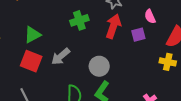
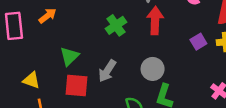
purple square: (138, 35) -> (198, 42), moved

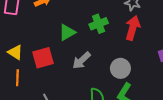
green triangle: (69, 56) -> (67, 32), moved
red square: (77, 85) -> (43, 58), moved, turned -35

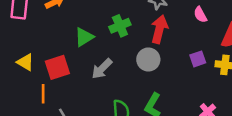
gray circle: (120, 68) -> (148, 60), moved
orange line: (17, 78) -> (43, 94), moved

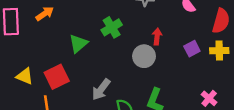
red arrow: (159, 29) -> (157, 37), moved, size x0.6
gray arrow: (102, 69) -> (101, 89), moved

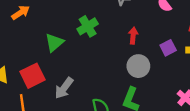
gray circle: (144, 56) -> (138, 66), moved
gray arrow: (101, 89) -> (64, 88), moved

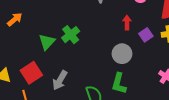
green cross: (88, 26) -> (71, 35), moved
red arrow: (133, 36) -> (127, 23), moved

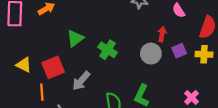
green cross: (71, 35) -> (108, 50), moved, turned -30
gray circle: (122, 54) -> (151, 54), moved

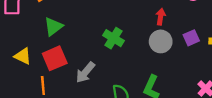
red arrow: (162, 34) -> (161, 17), moved
green triangle: (75, 38) -> (53, 27), moved

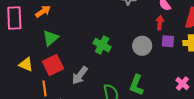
red arrow: (161, 17) -> (160, 23), moved
purple square: (191, 38) -> (168, 41), turned 32

